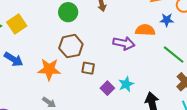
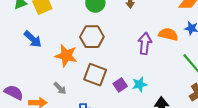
purple arrow: (124, 43) -> (145, 43), turned -105
brown square: (88, 68) -> (95, 75), moved, size x1.6

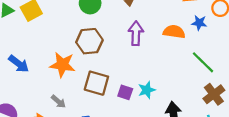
blue arrow: (33, 39) -> (19, 64), moved
purple arrow: (145, 43) -> (136, 33), moved
purple square: (120, 85) -> (125, 92), turned -32

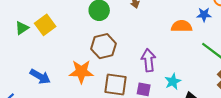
purple arrow: (136, 33) -> (148, 60), moved
cyan star: (147, 90) -> (173, 81), moved

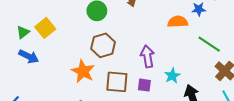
orange star: (81, 72) -> (83, 71), turned 30
blue arrow: (40, 76) -> (29, 56), moved

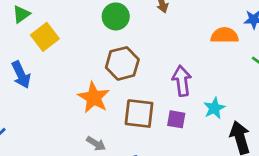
green triangle: (23, 32) -> (21, 14), moved
blue arrow: (29, 56) -> (21, 75), turned 36

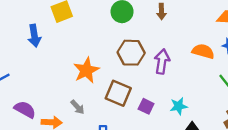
brown hexagon: (122, 63) -> (131, 53), moved
purple arrow: (182, 81) -> (162, 62), moved

